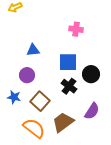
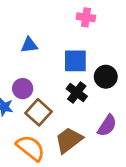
purple circle: (27, 75) -> (23, 89), moved

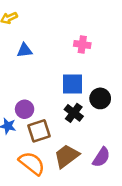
blue triangle: (29, 45) -> (25, 50), moved
brown square: (38, 112) -> (39, 131), turned 30
purple semicircle: (107, 126) -> (101, 157), moved

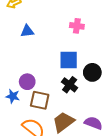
brown square: (39, 131) -> (40, 100), turned 30
purple semicircle: (101, 157) -> (93, 123), turned -102

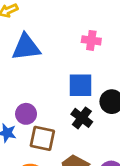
blue triangle: (27, 31) -> (26, 47), size x1.6

